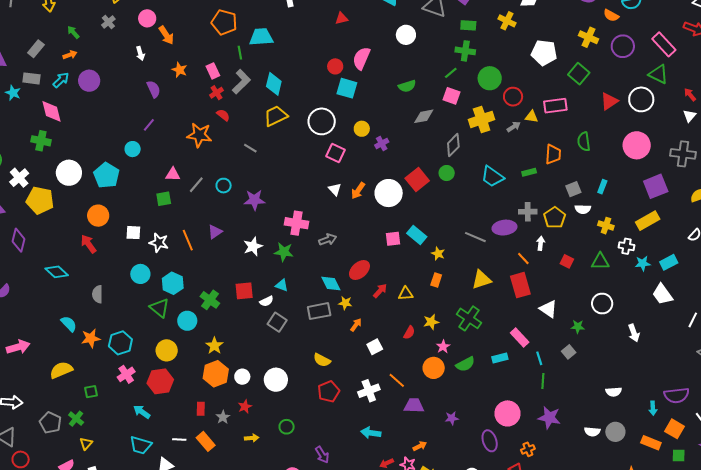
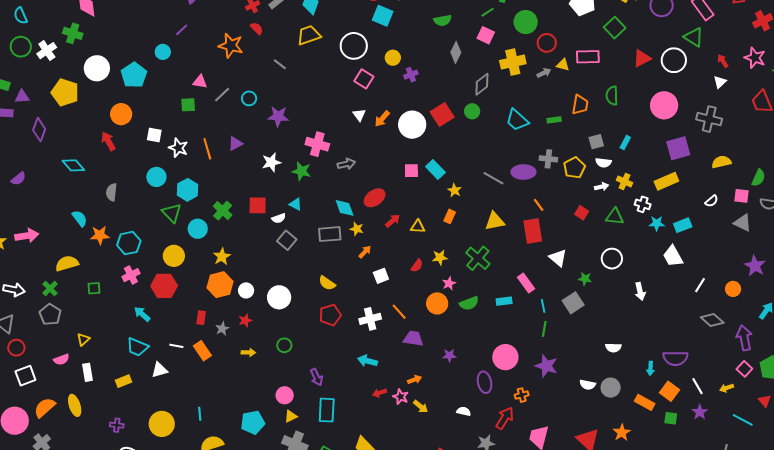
gray diamond: (424, 116) -> (456, 52), turned -60
white cross: (19, 178) -> (47, 51), moved
white arrow: (541, 243) -> (602, 187), moved, turned 64
gray square: (569, 352) -> (573, 303), size x1.5
green cross: (76, 419) -> (50, 289), moved

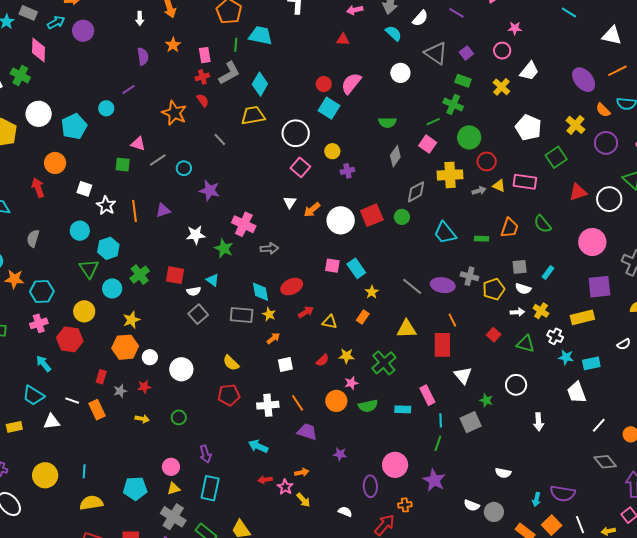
green semicircle: (612, 96) -> (543, 224), turned -48

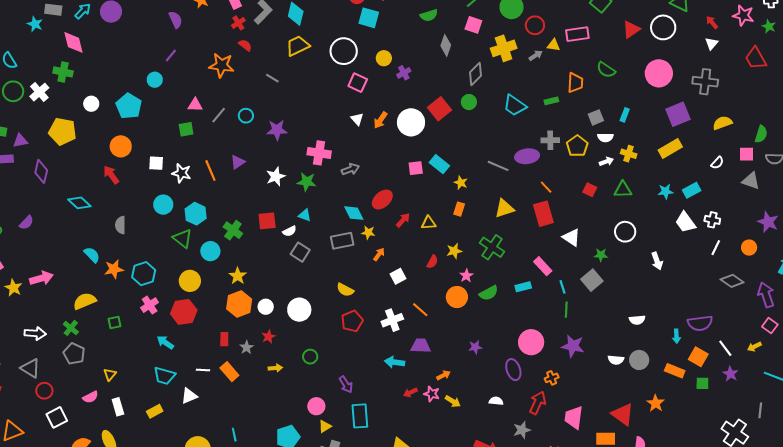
white circle: (39, 114) -> (91, 104), size x0.6
white cross: (555, 336) -> (712, 220), moved
purple trapezoid: (307, 432) -> (421, 346), moved

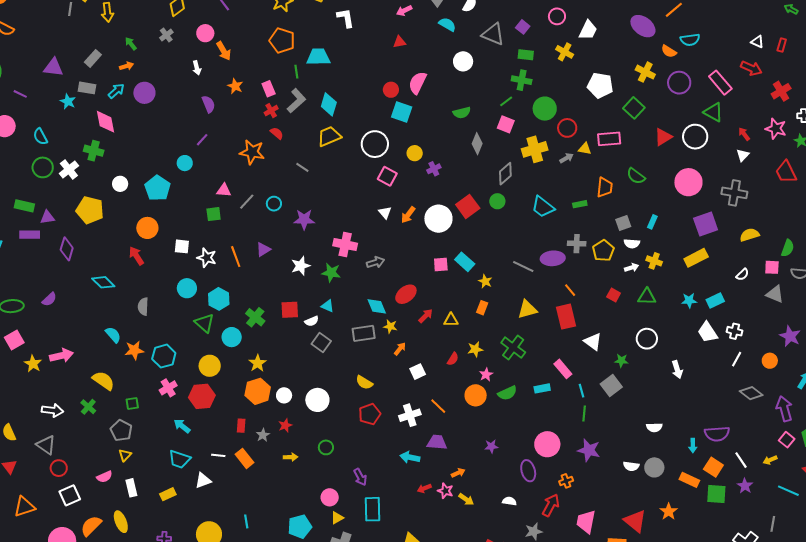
yellow semicircle: (85, 301) -> (103, 381), turned 55
gray pentagon: (74, 354) -> (121, 430), moved
green square: (702, 383) -> (716, 494), size x1.5

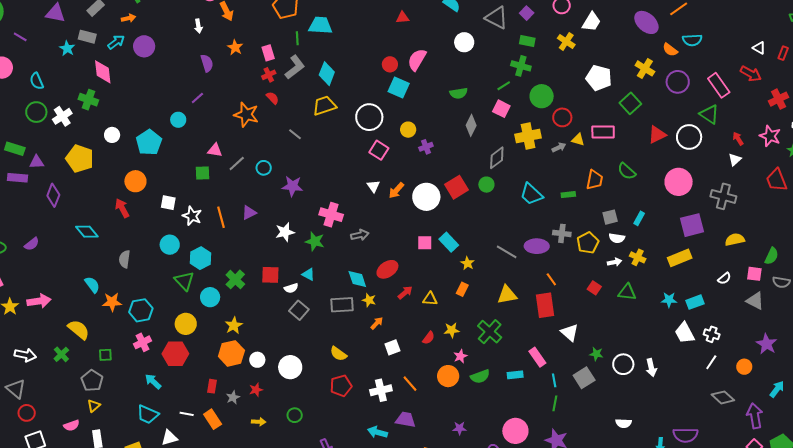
white circle: (647, 339) -> (623, 364), moved

